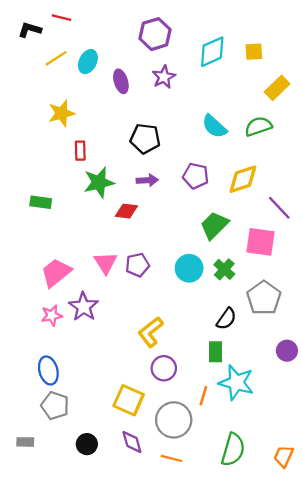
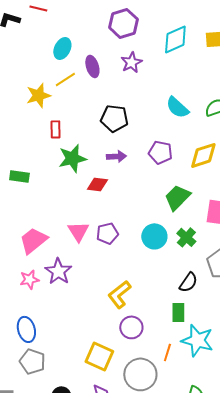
yellow line: (56, 58) -> (65, 79), moved

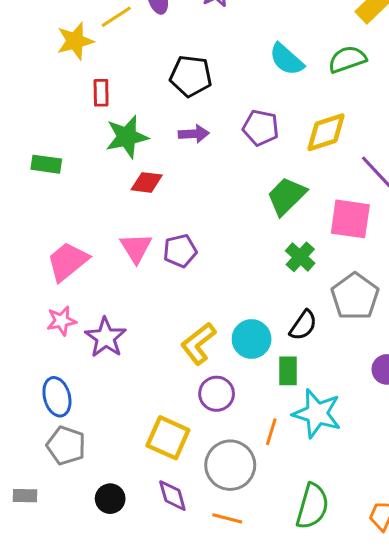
red diamond: (97, 184) -> (147, 182), moved
cyan circle: (154, 236) -> (252, 339), moved
purple star: (58, 271) -> (106, 337), moved

